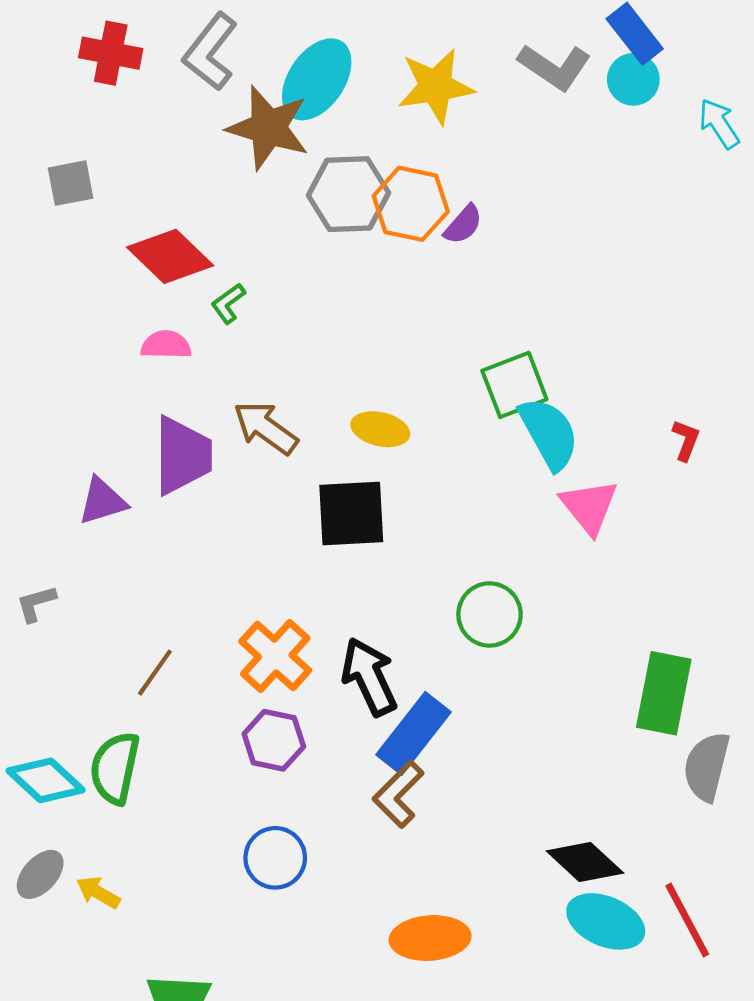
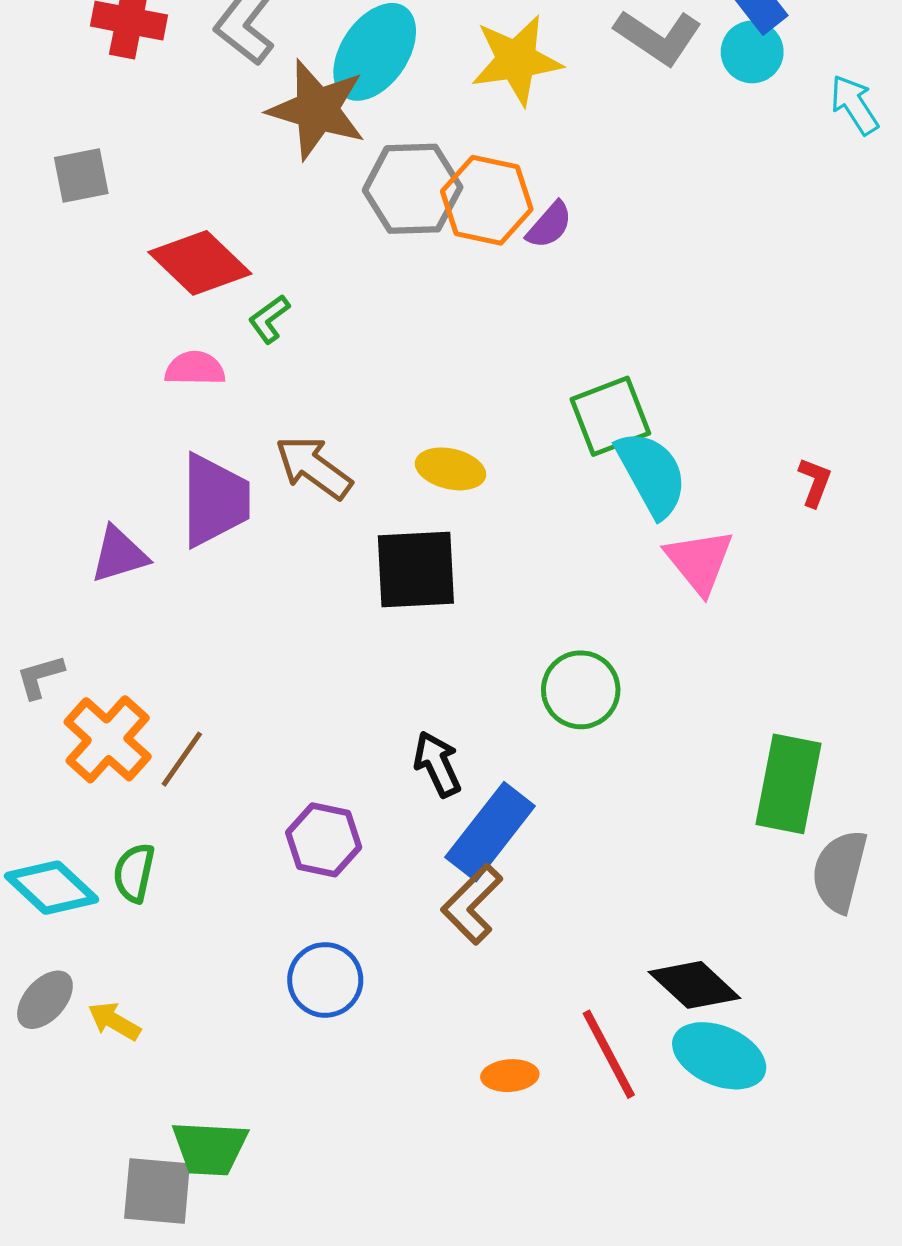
orange cross: (275, 656) -> (108, 739), moved
black arrow: (369, 677) -> (437, 764), size x0.7
green semicircle: (115, 768) -> (134, 873), size x0.7
red line: (687, 920) -> (609, 1054), moved
orange ellipse: (430, 938) -> (510, 1076), size x0.6

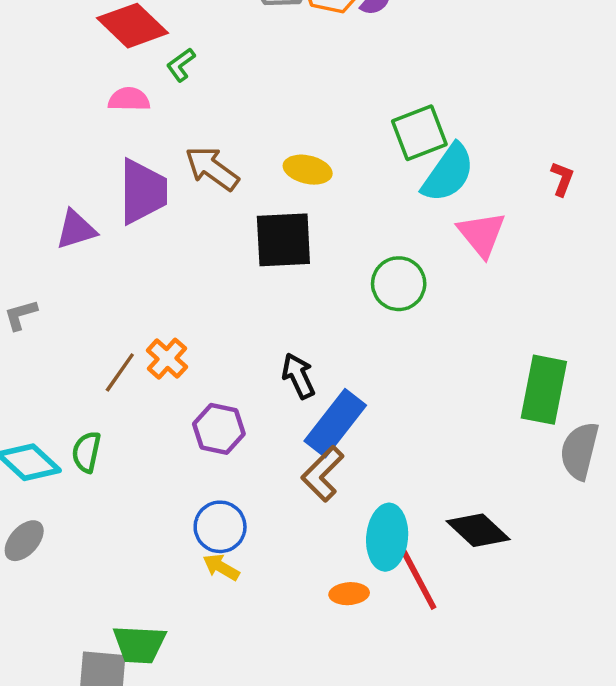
cyan semicircle: (652, 474) -> (448, 173), turned 64
green circle: (581, 690) -> (399, 284), moved
orange cross: (108, 739) -> (167, 359), moved, size x0.7
yellow arrow: (114, 1021) -> (221, 567), moved
cyan ellipse: (719, 1056) -> (387, 537), moved, turned 72

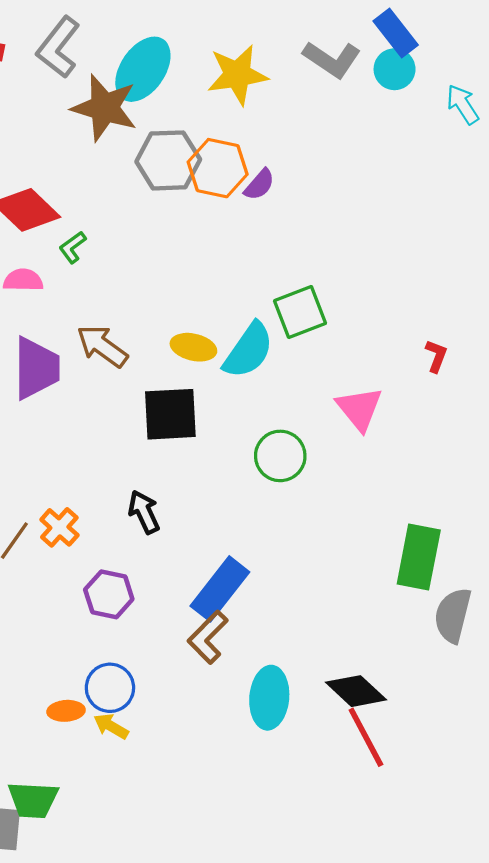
cyan semicircle: (448, 173) -> (248, 350), moved
black arrow: (298, 376) -> (144, 512), moved
red line: (418, 579) -> (366, 737), moved
orange ellipse: (349, 594) -> (66, 711), moved

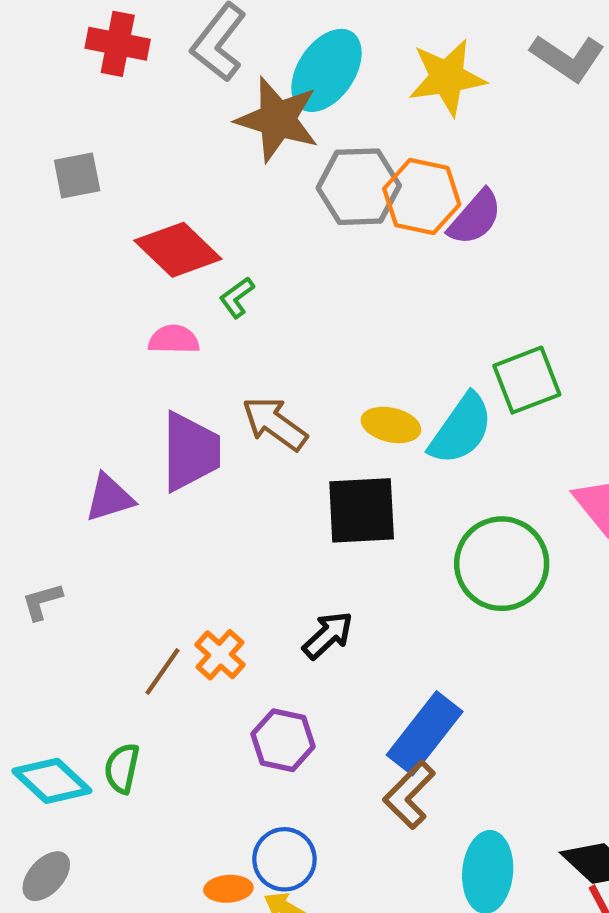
purple semicircle: (259, 185) -> (475, 218), size x1.4
green circle: (280, 456) -> (502, 564), size x1.4
black arrow: (144, 512) -> (328, 635), turned 72

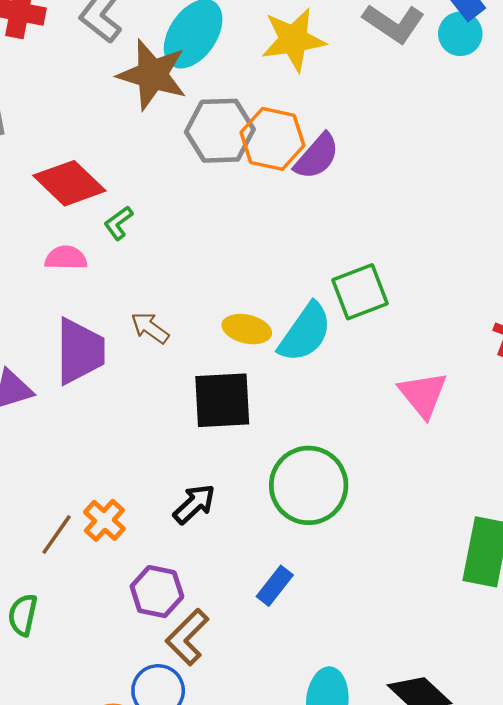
brown arrow: (275, 424) -> (150, 328), size x0.7
green circle: (502, 564) -> (309, 485), moved
blue rectangle: (425, 733) -> (275, 586), size x0.6
brown L-shape: (409, 795) -> (187, 637), moved

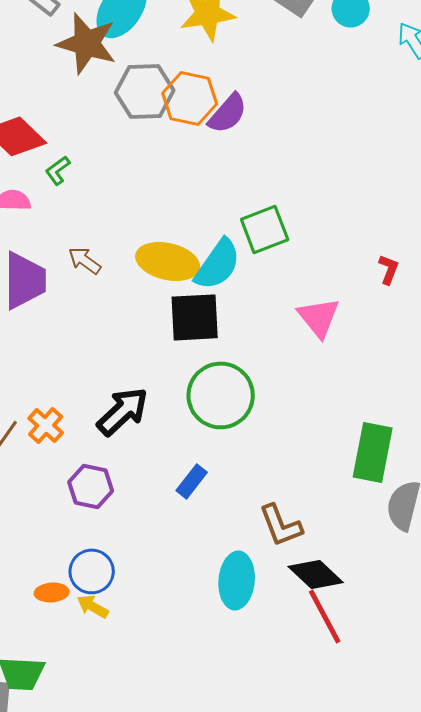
yellow ellipse: (247, 329) -> (168, 261), size x1.5
black square: (222, 400) -> (195, 317), moved
black arrow: (194, 504) -> (123, 411), size x1.4
brown L-shape: (187, 637) -> (281, 525), moved, turned -66

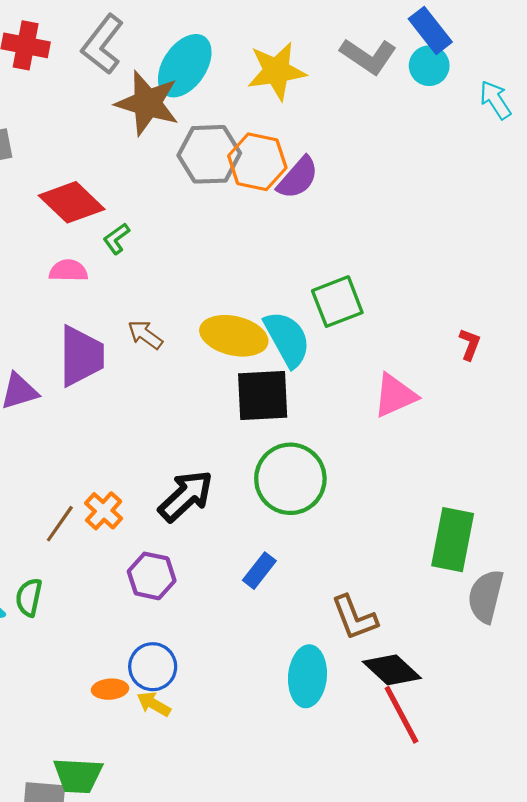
cyan semicircle: (218, 264) -> (287, 339), turned -64
pink triangle: (319, 317) -> (395, 396), turned 45

